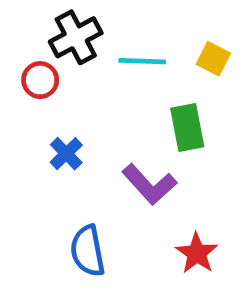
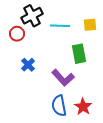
yellow square: (213, 59) -> (90, 25), turned -32
blue semicircle: (88, 251) -> (59, 106), moved

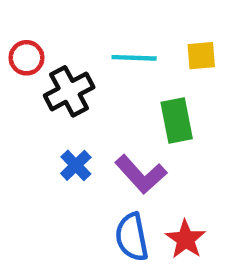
black cross: (32, 16) -> (69, 91), moved
red circle: (17, 34) -> (26, 58), moved
blue cross: (28, 65) -> (76, 165), moved

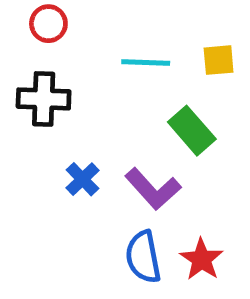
red circle: (26, 58) -> (48, 24), moved
black cross: (69, 91) -> (44, 99), moved, turned 30
green rectangle: (177, 121) -> (192, 131), turned -30

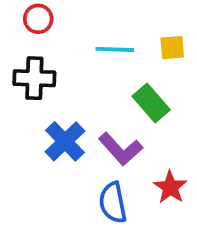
blue cross: (82, 179) -> (65, 141), size x1.5
red star: (202, 259) -> (170, 187), moved

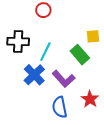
red circle: (38, 19) -> (43, 10), moved
yellow square: (172, 48) -> (93, 36), moved
cyan line: (115, 49) -> (45, 52), moved, turned -66

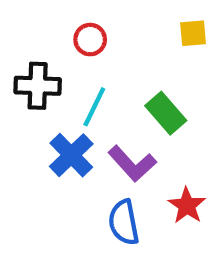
red circle: (43, 10) -> (90, 40), moved
yellow square: (93, 36) -> (193, 33), moved

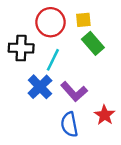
yellow square: (193, 33) -> (83, 20), moved
red circle: (90, 40) -> (51, 22), size x1.6
green rectangle: (166, 113) -> (93, 43), moved

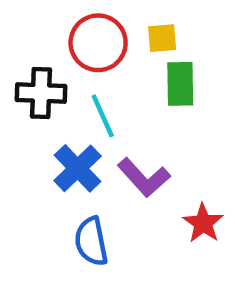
green rectangle: (93, 43) -> (180, 84), turned 40
cyan line: (53, 60) -> (103, 116), turned -50
blue semicircle: (69, 124) -> (91, 241), moved

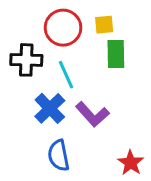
red star: (203, 223) -> (131, 163), moved

